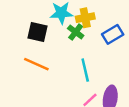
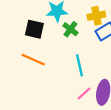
yellow cross: (85, 18) -> (96, 16), moved

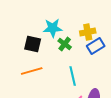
orange line: (33, 60) -> (32, 71), turned -40

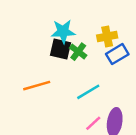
black square: (33, 44) -> (61, 49), moved
cyan line: (73, 76) -> (88, 92), turned 72

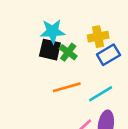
orange line: (37, 86) -> (67, 87), moved
cyan line: (88, 92) -> (101, 94), moved

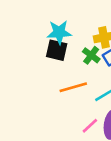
green cross: (68, 52) -> (91, 55), moved

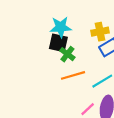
green cross: (91, 55) -> (67, 54), moved

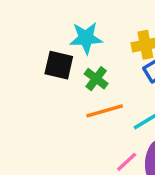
black square: (58, 43) -> (59, 65), moved

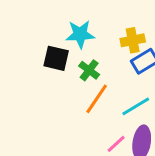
orange line: (105, 111) -> (97, 99), turned -40

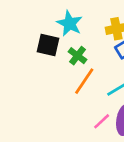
cyan star: (80, 34) -> (70, 23), turned 30

